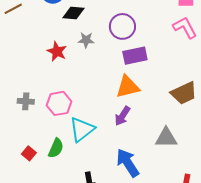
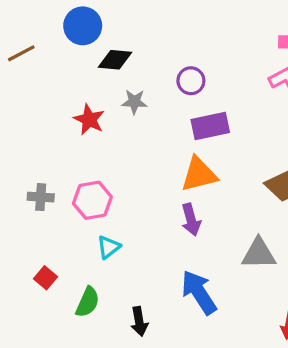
purple circle: (122, 26) -> (191, 81), size x0.7
purple arrow: (122, 116) -> (191, 220), turned -48
cyan triangle: (82, 129) -> (109, 247), moved, size x0.6
green semicircle: (56, 148) -> (88, 302), moved

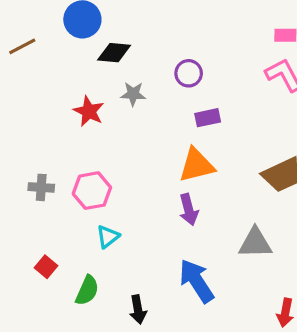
purple rectangle: (210, 126) -> (208, 118), size x0.7

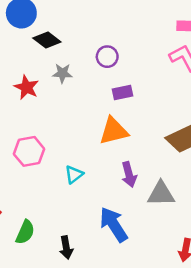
black diamond: (114, 53) -> (47, 40), turned 32
purple arrow: (189, 210) -> (129, 174), moved
cyan triangle: (108, 237) -> (74, 174), moved

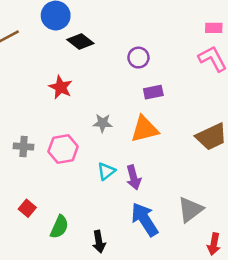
gray star: (62, 73) -> (103, 123), moved
purple arrow: (129, 174) -> (133, 177), moved
gray triangle: (161, 194) -> (190, 210), moved, turned -36

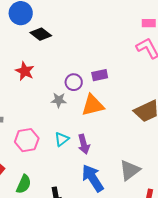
purple circle: (138, 58) -> (74, 82), moved
pink hexagon: (63, 149) -> (27, 140), moved

